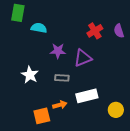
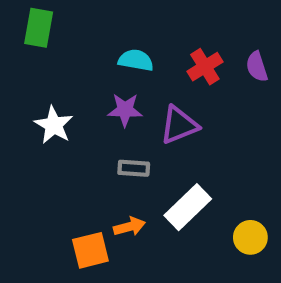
cyan semicircle: (39, 28) -> (136, 60), moved
white star: (30, 75) -> (54, 125), moved
white rectangle: (87, 96) -> (188, 207), turned -30

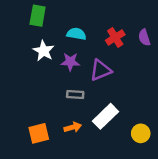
green rectangle: (39, 28) -> (38, 16), moved
white star: (54, 125) -> (44, 51), moved
orange square: (90, 250) -> (39, 133), moved

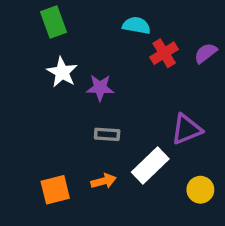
green rectangle: (38, 16) -> (53, 22), turned -30
cyan semicircle: (76, 34) -> (136, 25), moved
purple semicircle: (144, 37) -> (206, 53), turned 70
purple triangle: (101, 70) -> (187, 129), moved

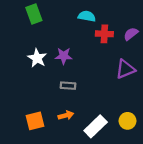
red cross: (164, 53) -> (104, 34), turned 35
white star: (62, 72) -> (37, 58), moved
purple triangle: (187, 129) -> (125, 69), moved
white rectangle: (150, 165) -> (96, 126), moved

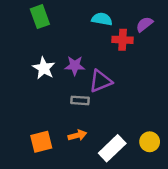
purple semicircle: (131, 34) -> (144, 24), moved
purple triangle: (125, 69) -> (101, 81), moved

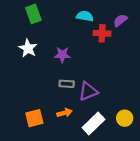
white star: (44, 68) -> (28, 48), moved
purple triangle: (101, 81) -> (88, 91), moved

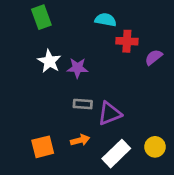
purple semicircle: (120, 20) -> (154, 57), moved
white star: (28, 48) -> (49, 61), moved

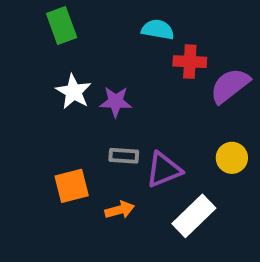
purple semicircle: (154, 57) -> (230, 86), size x1.5
orange square: (43, 147) -> (72, 186), moved
yellow circle: (155, 147) -> (232, 158), moved
white rectangle: (116, 154) -> (194, 216), moved

